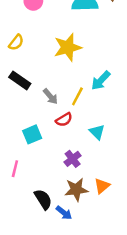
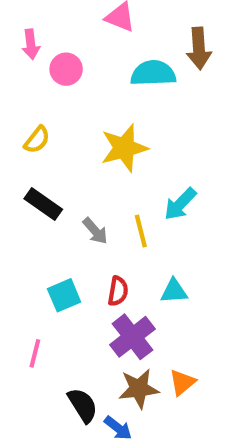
yellow line: (77, 96) -> (141, 231), turned -42
red semicircle: (64, 120) -> (118, 291), moved, turned -49
cyan triangle: (97, 132) -> (174, 291), turned -49
purple cross: (73, 159) -> (132, 337), size x1.5

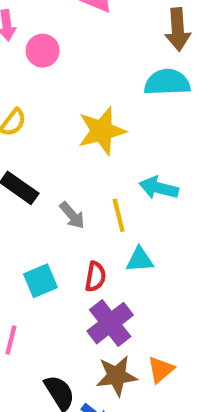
cyan semicircle: (153, 73) -> (167, 82), moved
cyan arrow: (180, 204) -> (159, 188), turned 60
cyan triangle: (174, 291) -> (140, 260), moved

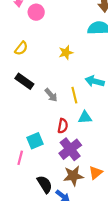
yellow star: (102, 131) -> (66, 53), size x0.6
cyan square: (40, 281) -> (35, 141), moved

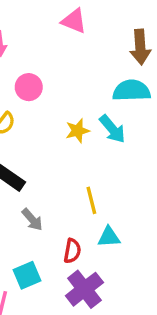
pink circle: (36, 12) -> (29, 87), moved
cyan arrow: (95, 81) -> (112, 129), moved, turned -144
gray arrow: (51, 95) -> (32, 220), moved

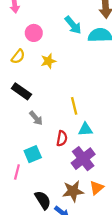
cyan arrow: (112, 129) -> (73, 25), moved
yellow star: (77, 131) -> (48, 61), moved
purple cross: (84, 289) -> (83, 159), moved

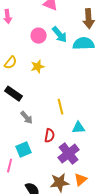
pink circle: (34, 33) -> (39, 36), moved
cyan triangle: (85, 129) -> (79, 128), moved

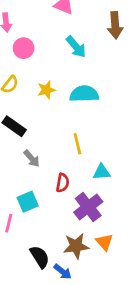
pink circle: (39, 36) -> (24, 48), moved
cyan semicircle: (84, 44) -> (84, 94), moved
orange triangle: (81, 180) -> (104, 242), turned -32

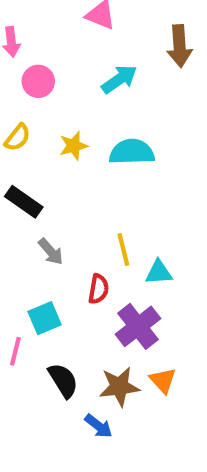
cyan arrow: (76, 47) -> (119, 79), turned -85
yellow line: (77, 144) -> (123, 250), moved
black semicircle: (40, 257) -> (63, 380), moved

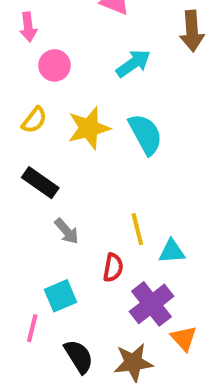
yellow star: (74, 146) -> (89, 128), size x1.5
cyan semicircle: (132, 152) -> (145, 134), turned 63
orange triangle: (163, 380) -> (184, 338), moved

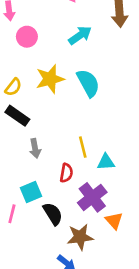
yellow semicircle: (34, 120) -> (13, 87), moved
gray arrow: (67, 231) -> (35, 148), turned 30
black semicircle: (79, 356) -> (53, 214), moved

